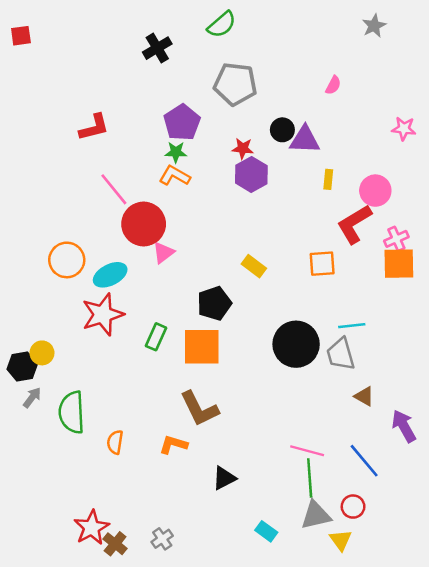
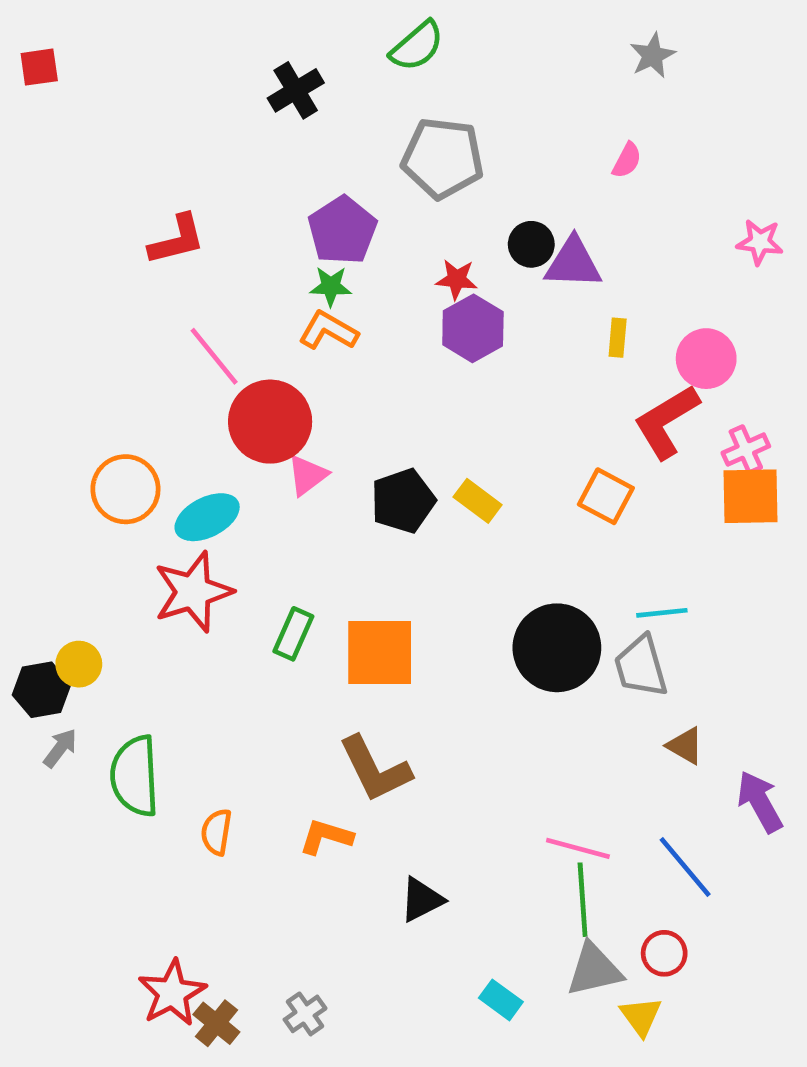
gray star: (374, 26) -> (653, 55), moved
orange square: (322, 264) -> (606, 496), turned 32
black pentagon: (214, 303) -> (403, 501), moved

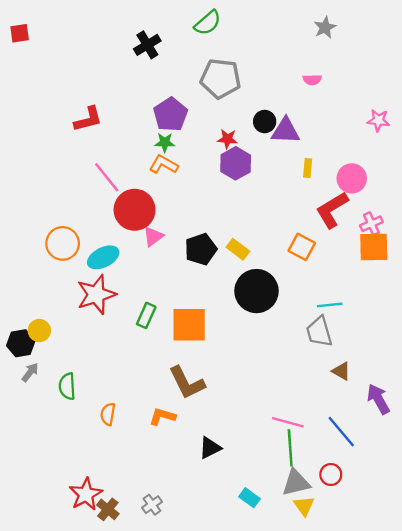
pink semicircle: (627, 160) -> (312, 80), turned 60
black circle: (557, 648) -> (256, 291), moved
green semicircle: (135, 776) -> (67, 386), size x0.7
yellow triangle: (641, 1016) -> (304, 506), moved

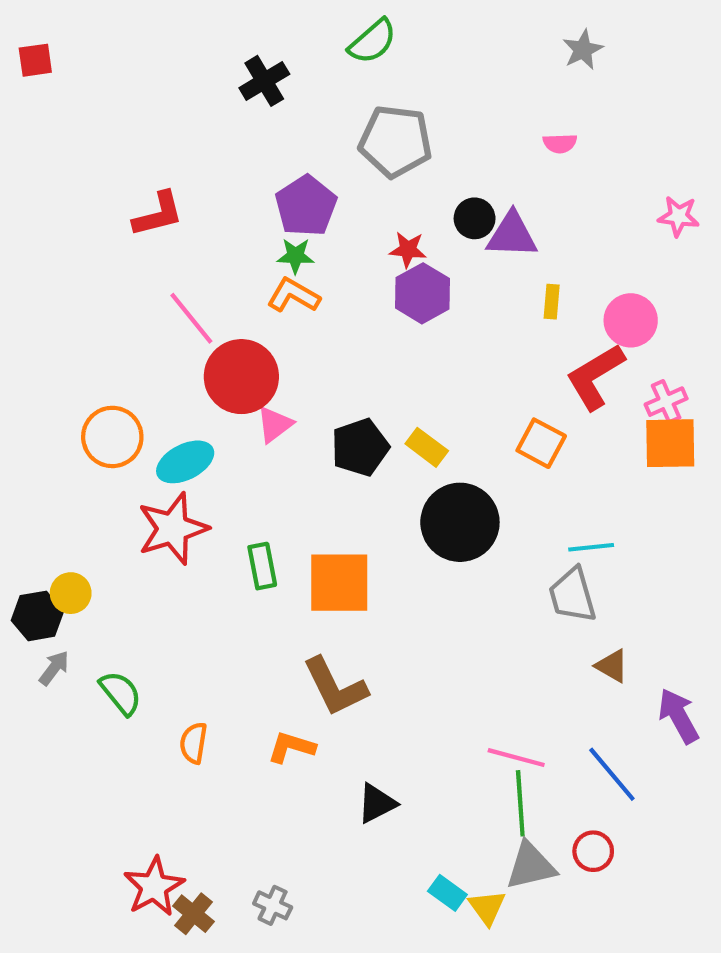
green rectangle: (146, 315) -> (262, 566), turned -35
green semicircle: (67, 386) -> (121, 693), turned 144
gray cross: (152, 505) -> (273, 905), turned -30
yellow triangle: (304, 506) -> (487, 907), moved

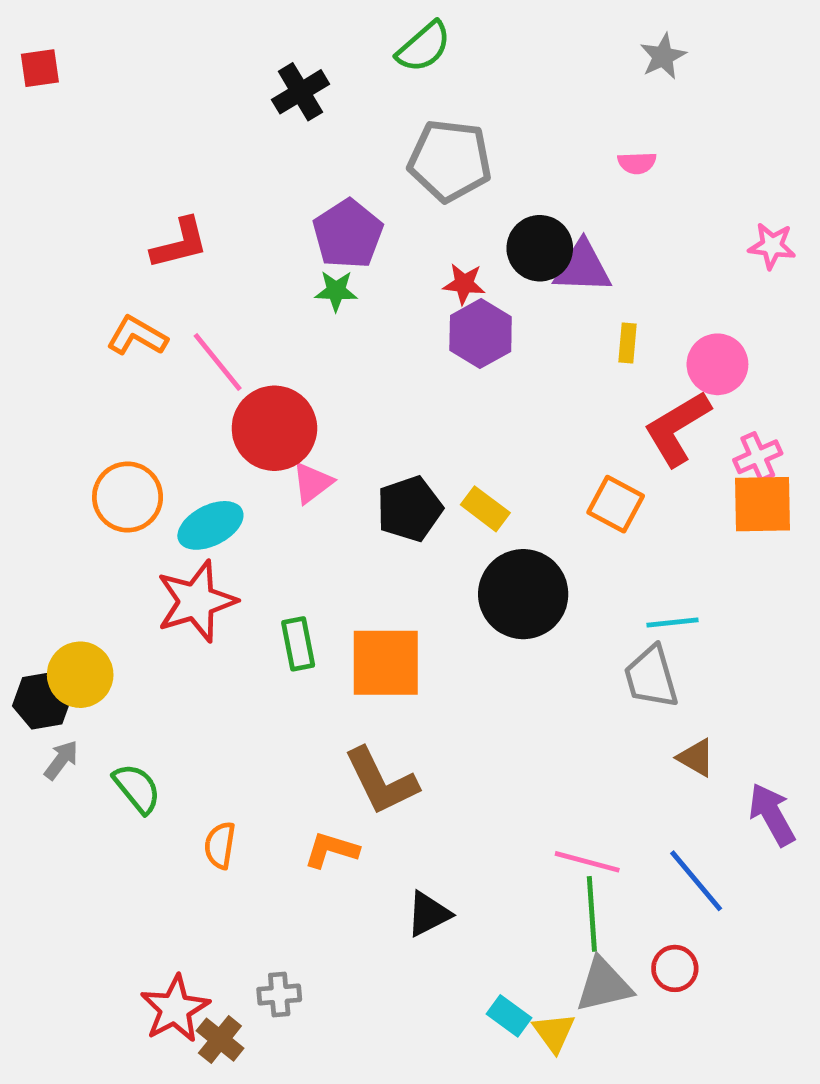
black circle: (475, 218) -> (540, 248), size x1.4
orange L-shape: (293, 295) -> (137, 336), moved
yellow circle: (71, 593) -> (80, 675), size x1.4
gray cross: (273, 905) -> (279, 995), moved, turned -30

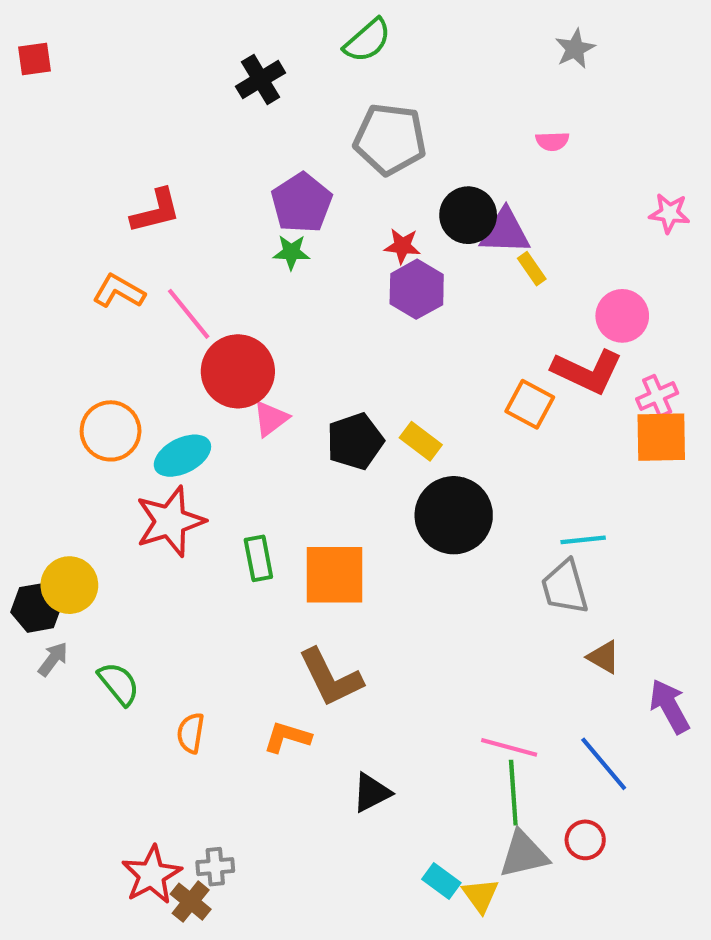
yellow rectangle: (627, 343) -> (532, 269), moved, turned -40
red L-shape: (677, 428) -> (587, 371), turned -124
orange square: (616, 504) -> (530, 404), moved
gray cross: (279, 995) -> (215, 867), moved

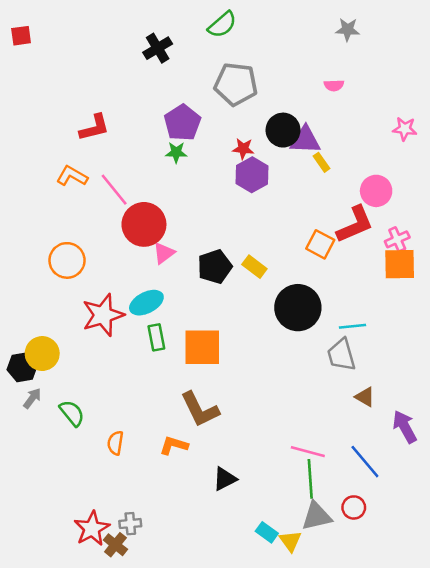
gray star: (575, 49) -> (348, 30), turned 30
red L-shape: (587, 371) -> (355, 224), turned -48
cyan ellipse: (182, 456) -> (146, 303), moved
black circle: (454, 515) -> (298, 308), moved

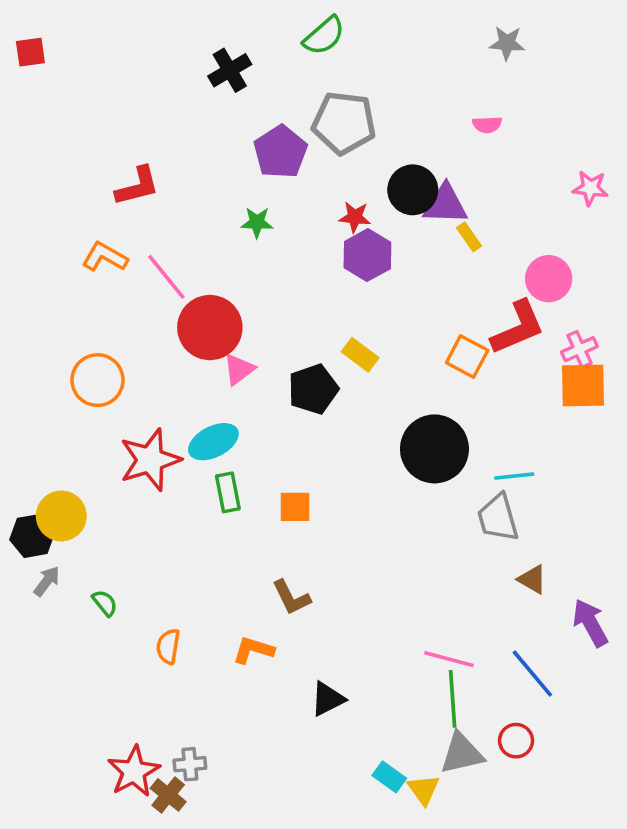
purple pentagon: (182, 123) -> (280, 152), moved
yellow rectangle: (254, 267) -> (360, 355), moved
orange square: (202, 347) -> (295, 507), size x0.6
brown L-shape: (200, 409) -> (291, 597), size x0.7
green semicircle: (72, 413) -> (105, 603), size x0.7

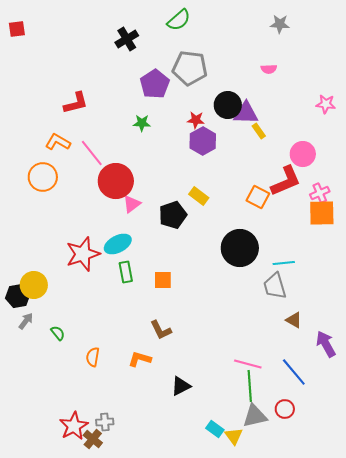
orange circle: (97, 380) -> (43, 177), moved

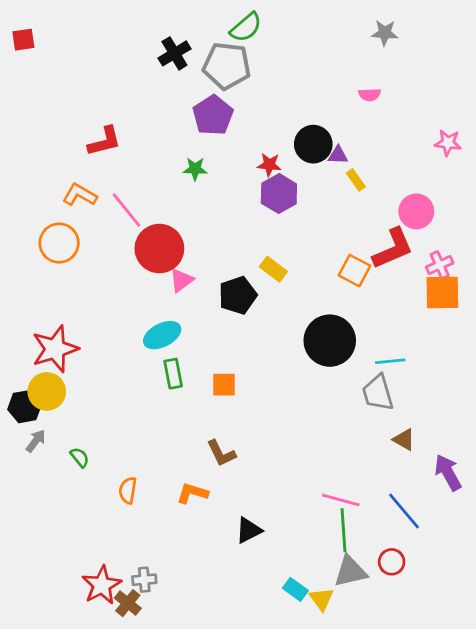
gray pentagon: (190, 68) -> (227, 66), moved
purple triangle: (246, 113) -> (338, 155), size x0.6
red star: (83, 254) -> (55, 349), moved

